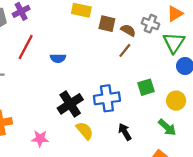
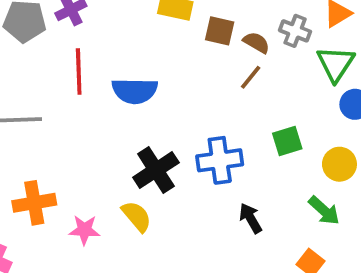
red line: (26, 47) -> (79, 71), turned -30
blue semicircle: (58, 58) -> (135, 91), size x1.6
yellow semicircle: (85, 131) -> (137, 216), moved
pink star: (40, 138) -> (84, 230), moved

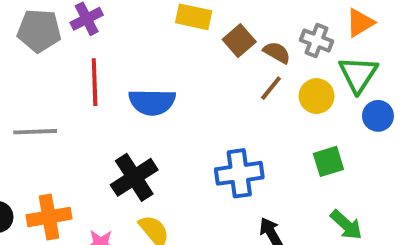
brown square: (220, 31) -> (239, 41), turned 36
green square: (287, 141) -> (328, 161), moved
yellow circle: (339, 164) -> (317, 96), moved
black cross: (156, 170) -> (134, 177), moved

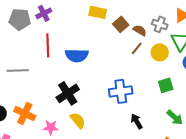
orange cross: (49, 217) -> (25, 113), turned 35

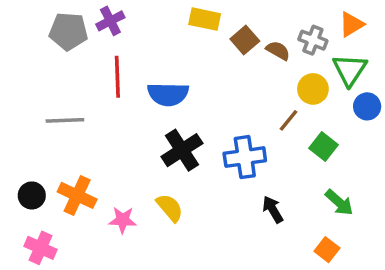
brown line: (137, 48) -> (289, 120), moved
green square: (166, 85) -> (323, 147), turned -35
black cross: (68, 93) -> (182, 150), moved

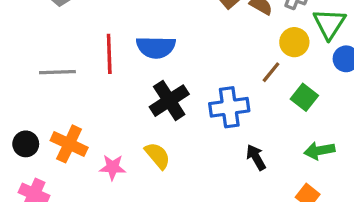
red line: (117, 77) -> (109, 54), moved
green arrow: (339, 202) -> (319, 151), turned 128

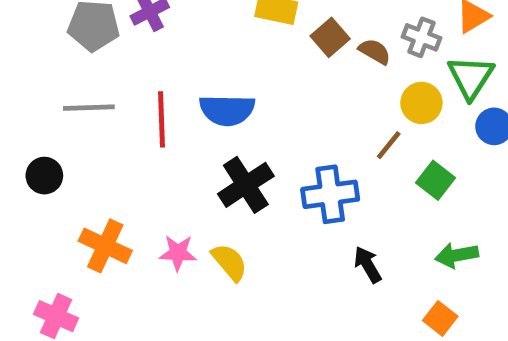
gray line: (57, 72) -> (89, 108), moved
black circle: (26, 144) -> (44, 176), moved
pink star: (112, 167) -> (178, 253), moved

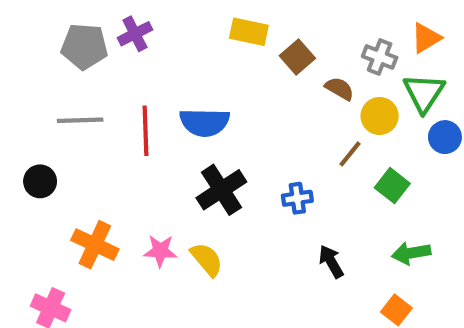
brown semicircle: (375, 51) -> (340, 89), moved
blue cross: (330, 194) -> (297, 198), size x0.6

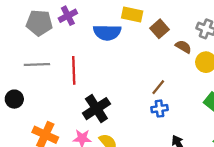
blue semicircle: (205, 122) -> (107, 32), moved
brown line: (350, 154) -> (158, 87), moved
black cross: (221, 190) -> (96, 109), moved

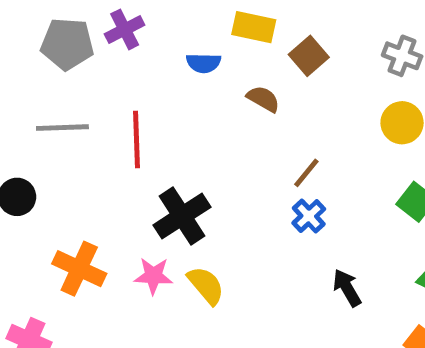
blue semicircle: (107, 32) -> (204, 63), size x0.6
brown semicircle: (183, 47) -> (263, 99), moved
blue cross: (159, 109) -> (309, 216), turned -35

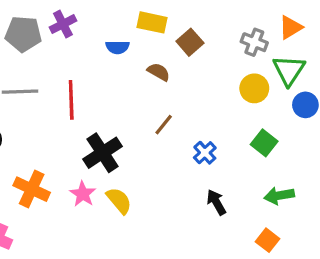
brown line: (306, 173) -> (164, 125), moved
blue cross: (309, 216) -> (205, 153), moved
pink star: (153, 276) -> (83, 194), turned 30

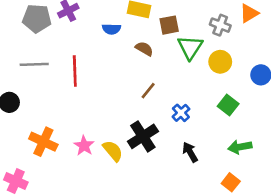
brown square: (190, 42) -> (169, 25), turned 30
green triangle: (289, 70) -> (190, 47), moved
black cross: (103, 153) -> (143, 136), moved

